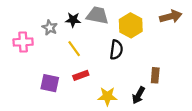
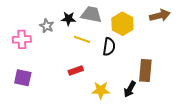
yellow line: (74, 49) -> (82, 39), moved, turned -35
brown rectangle: (155, 75) -> (145, 71), size x1.5
purple square: (50, 83) -> (23, 78), moved

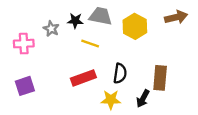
black semicircle: (109, 47) -> (120, 73), moved
red rectangle: (76, 71) -> (83, 78), size x1.5
purple square: (23, 78) -> (25, 86), turned -30

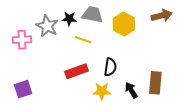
gray star: (51, 29) -> (47, 26), size x1.5
brown rectangle: (160, 78) -> (155, 83), moved
purple square: (25, 86) -> (23, 89), moved
black arrow: (143, 99) -> (131, 90), turned 119

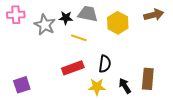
pink cross: (22, 40) -> (16, 15), moved

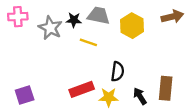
red rectangle: (73, 68) -> (82, 89), moved

